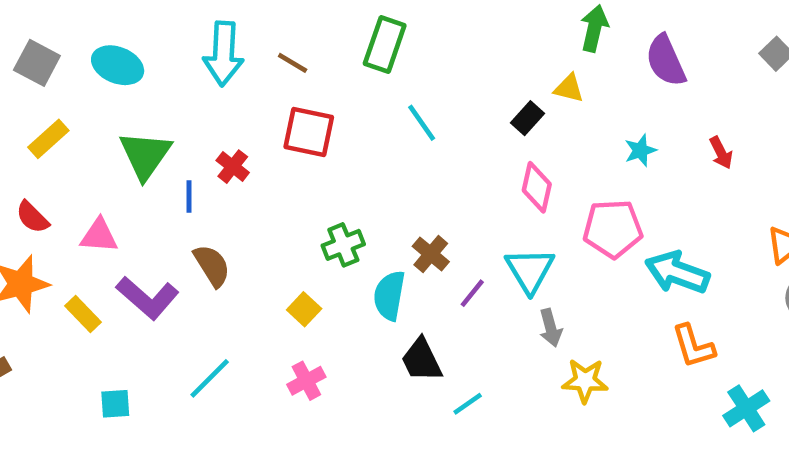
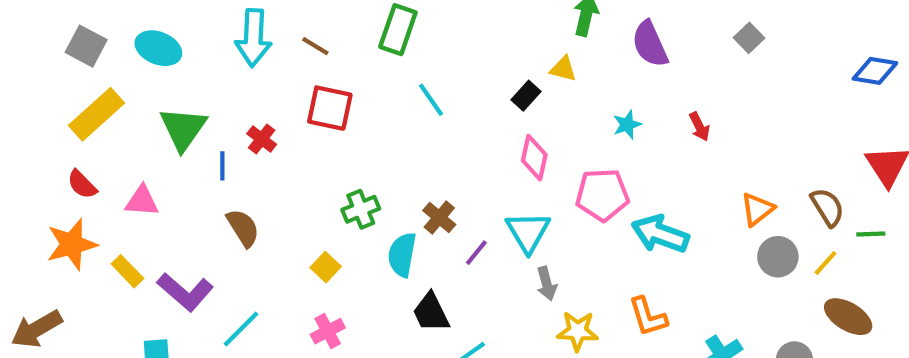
yellow rectangle: (48, 139) -> (96, 114), size x1.5
purple L-shape: (147, 298) -> (185, 292), moved
orange L-shape: (693, 346) -> (648, 317), moved

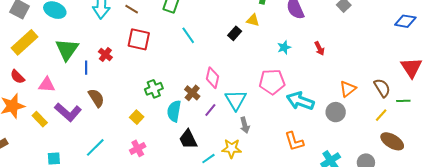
pink diamond: (534, 158) -> (212, 78), moved
gray circle: (778, 257) -> (336, 112), moved
purple L-shape: (185, 292) -> (68, 112), moved
yellow star: (578, 331) -> (232, 148), moved

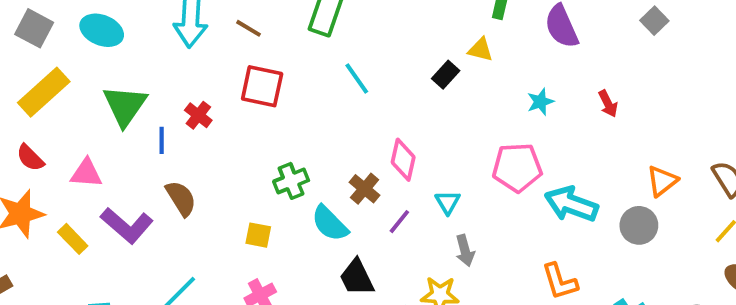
cyan triangle: (236, 100) -> (448, 202), size x0.6
cyan semicircle: (174, 111) -> (330, 223), turned -55
yellow square: (137, 117) -> (258, 235), turned -32

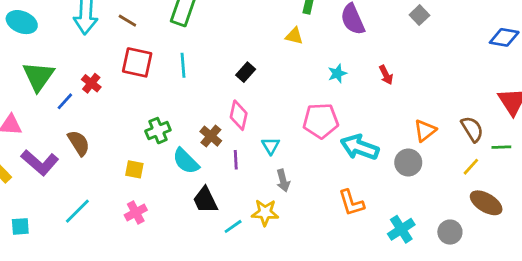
black rectangle: (446, 75) -> (246, 72), moved
cyan line: (357, 79) -> (183, 65), moved, turned 30
blue line: (162, 140) -> (65, 101), turned 42
purple line: (399, 222) -> (236, 160), turned -42

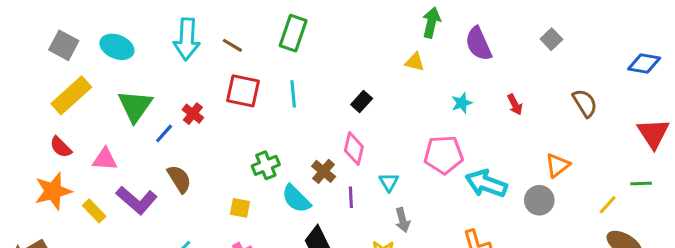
brown semicircle: (472, 129) -> (585, 103), moved

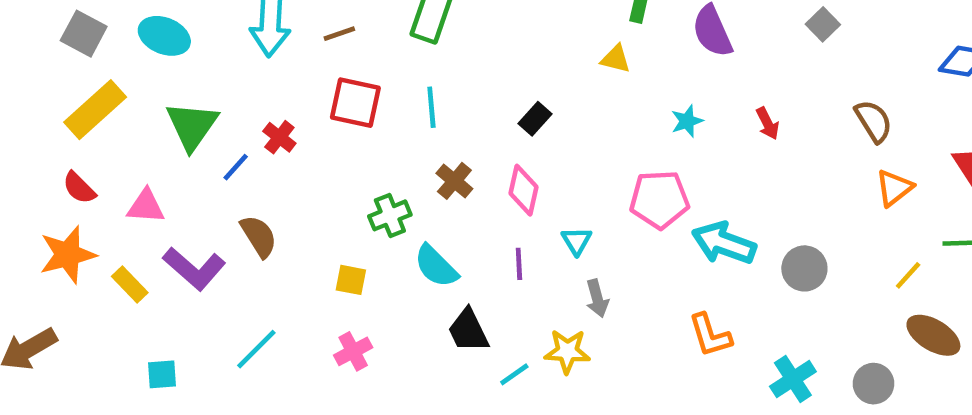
brown line: (232, 45) -> (339, 34), turned -50
orange triangle: (558, 165) -> (894, 188), moved
brown cross: (324, 171) -> (454, 181), moved

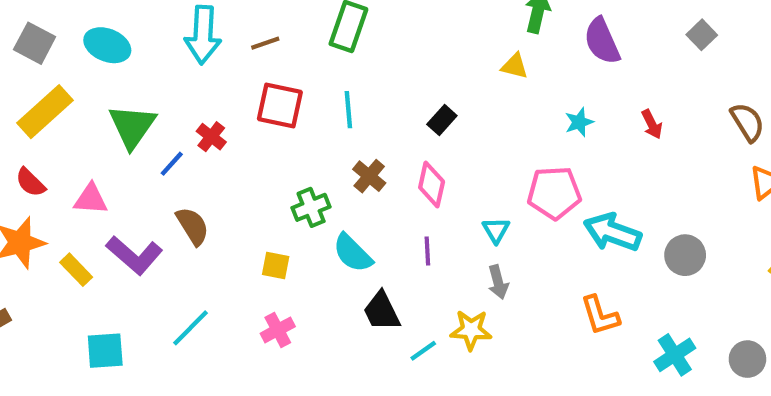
cyan triangle: (576, 241) -> (496, 230), moved
cyan square: (162, 374) -> (105, 351), size x1.4

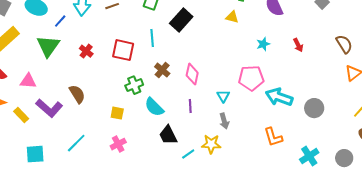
red square: (280, 105) -> (123, 50), moved
black rectangle: (442, 120) -> (181, 20), moved, size x1.6
blue line: (172, 164) -> (60, 21), moved

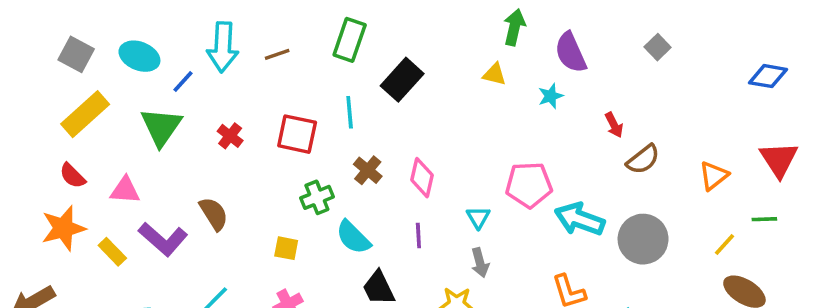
cyan star: (263, 44) -> (551, 96), moved
brown semicircle: (344, 44) -> (643, 159), moved, turned 84
gray circle: (314, 108) -> (643, 239), size x1.4

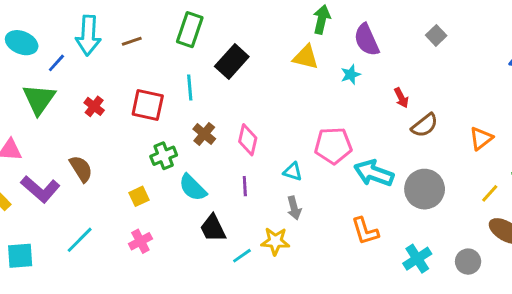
yellow triangle: (494, 74) -> (306, 57), size x1.4
cyan triangle: (478, 217) -> (293, 172), turned -42
yellow square: (286, 248) -> (139, 196), turned -36

